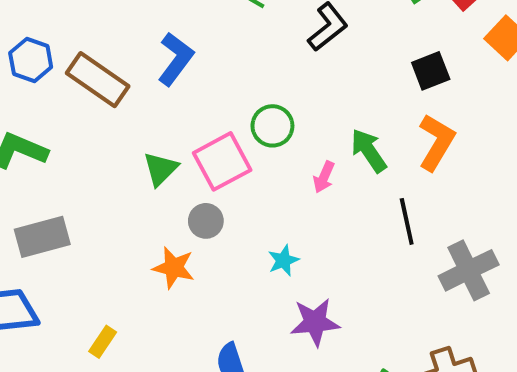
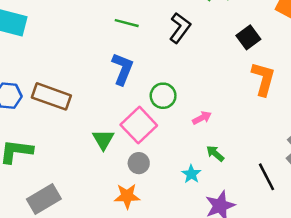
blue L-shape: (176, 59) -> (122, 69), moved
green arrow: (369, 151) -> (215, 153), moved, size x0.7
pink arrow: (324, 177) -> (202, 118), turned -126
black line: (407, 221) -> (266, 177), moved

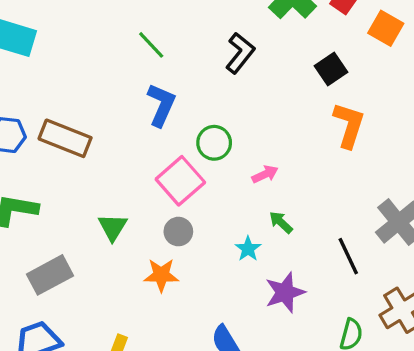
green line: (127, 23) -> (151, 45), moved, turned 30
green triangle: (103, 139) -> (113, 227), moved

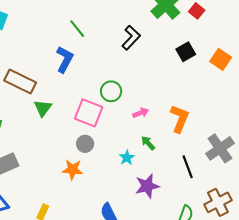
orange square: (386, 28) -> (221, 59), moved
blue L-shape: (161, 105) -> (65, 59), moved
orange L-shape: (349, 125) -> (180, 119), moved
pink square: (180, 181) -> (89, 113), turned -32
green triangle: (113, 227) -> (43, 108), moved

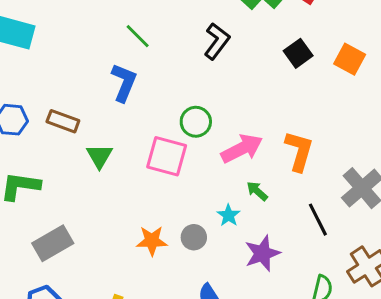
brown rectangle: (20, 82) -> (63, 121), size x0.7
pink arrow: (141, 113) -> (242, 149), size x1.8
gray circle: (85, 144) -> (194, 237), moved

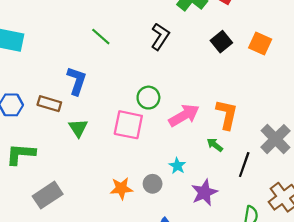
blue L-shape: (124, 83) -> (77, 81), moved
green arrow: (257, 191) -> (215, 145), moved
black line: (318, 220) -> (244, 165), turned 50

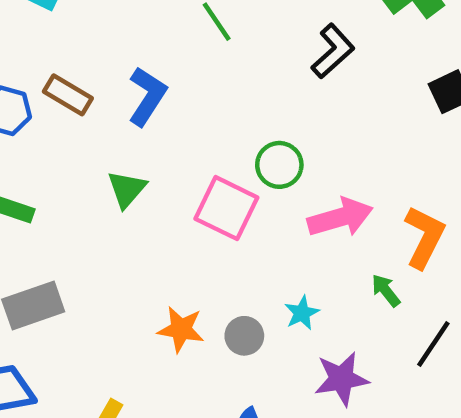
brown rectangle: (49, 104) -> (68, 95), moved

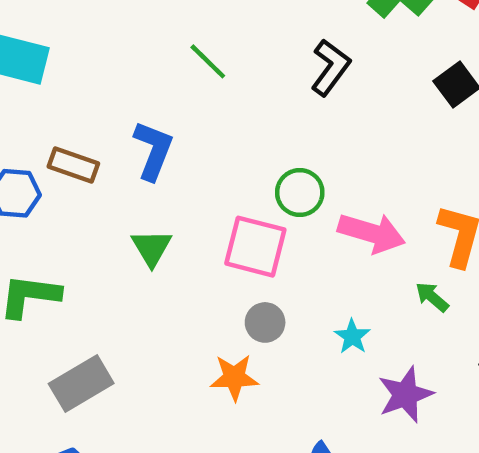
pink arrow: (340, 217) -> (372, 233), turned 44
gray circle: (244, 336) -> (265, 322), moved

